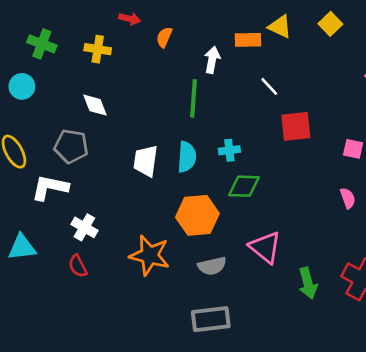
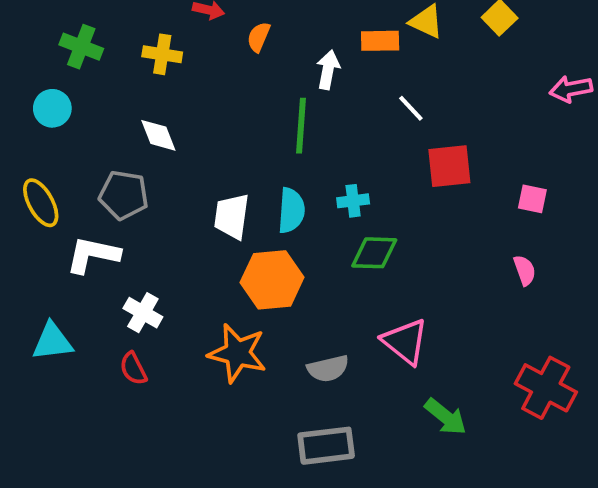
orange hexagon: (197, 215) -> (272, 280), moved
green arrow: (308, 283) -> (446, 417), moved, turned -36

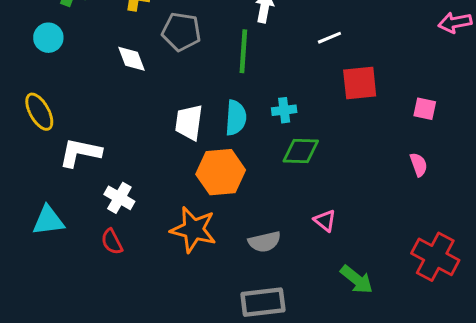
white line: (411, 108) -> (329, 38), turned -70
gray pentagon: (124, 195) -> (181, 32), moved
pink triangle: (405, 342) -> (325, 221), size x0.6

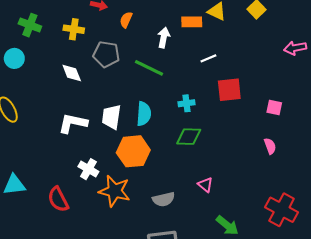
green line: (243, 51) -> (149, 68), turned -68
cyan cross: (284, 110) -> (187, 103), moved
white L-shape: (80, 153) -> (73, 123), moved
white cross: (119, 198) -> (88, 169), moved
red semicircle: (112, 242) -> (58, 199), size x1.4

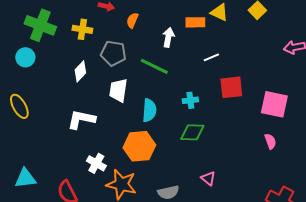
green cross: (30, 25) -> (40, 25), size x1.4
white diamond: (72, 73) -> (80, 71), turned 65
pink square: (274, 107) -> (274, 104), size x1.8
white trapezoid: (111, 117) -> (118, 90), moved

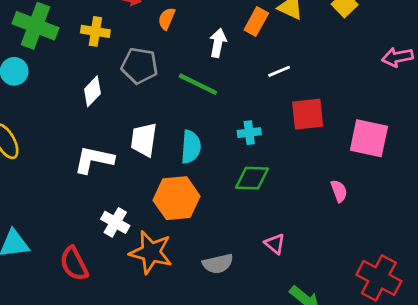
orange rectangle: (195, 22) -> (256, 21), turned -60
white trapezoid: (118, 90) -> (144, 140), moved
pink semicircle: (270, 141) -> (339, 191), moved

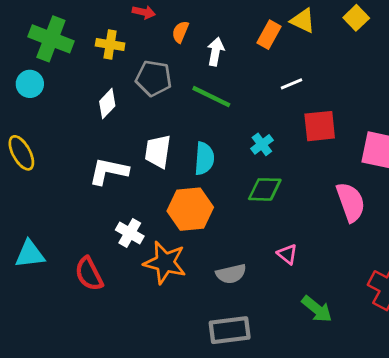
white arrow: (218, 43) -> (216, 52), moved
cyan cross: (249, 133) -> (262, 144), turned -30
pink semicircle: (339, 191) -> (351, 202), size x1.8

